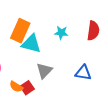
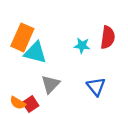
cyan star: (61, 33) -> (82, 46), moved
blue triangle: (83, 73) -> (96, 87), turned 42

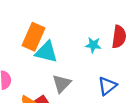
blue triangle: (96, 87) -> (107, 86), turned 30

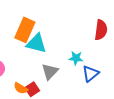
cyan star: (93, 45) -> (76, 58), moved

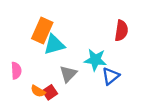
cyan triangle: (36, 43) -> (54, 45), turned -30
cyan star: (76, 58) -> (95, 60), size x1.5

